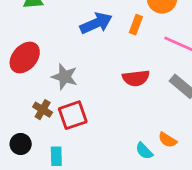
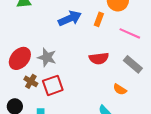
red ellipse: (25, 58) -> (20, 58), moved
orange semicircle: (168, 140) -> (120, 89), moved

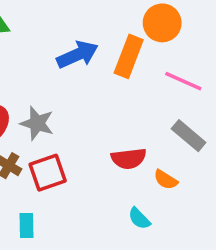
orange rectangle: (99, 19) -> (129, 56), size x1.6
red semicircle: (99, 58) -> (129, 159), moved

